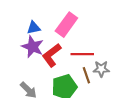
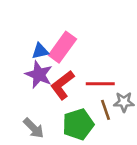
pink rectangle: (66, 25) -> (62, 47), moved

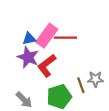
red line: (100, 84) -> (65, 38), moved

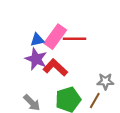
red L-shape: (47, 66) -> (55, 68), turned 80
brown line: (81, 85) -> (95, 101), moved, turned 49

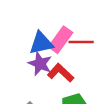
blue triangle: (37, 40) -> (41, 43), size x1.6

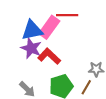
red line: (81, 42) -> (67, 15), moved

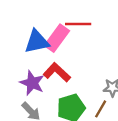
purple star: (31, 48) -> (32, 83), moved

